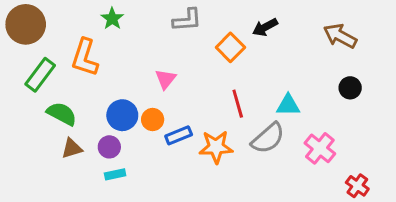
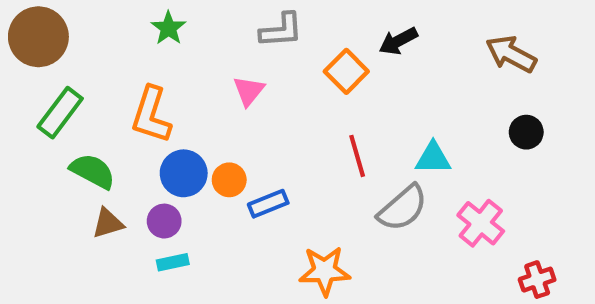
orange L-shape: (85, 58) -> (151, 115), moved
pink triangle: (166, 79) -> (249, 91), moved
orange star: (216, 147) -> (325, 271), moved
red cross: (357, 186) -> (537, 280), turned 35

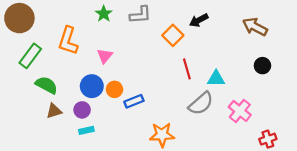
green star: (168, 28) -> (104, 14), moved
pink triangle: (249, 91) -> (105, 56), moved
orange L-shape: (151, 115) -> (68, 41), moved
red line: (357, 156) -> (187, 69), moved

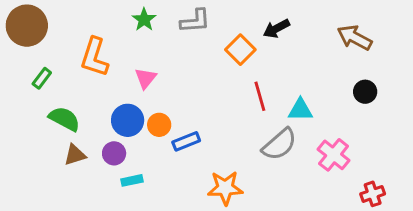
green rectangle: (30, 56) -> (42, 78), size x0.6
cyan rectangle: (86, 130) -> (132, 180), moved

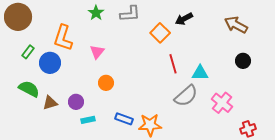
green semicircle: (64, 119) -> (29, 89), moved
blue circle: (128, 120) -> (50, 63), moved
blue rectangle: (186, 141) -> (124, 119), moved, turned 42

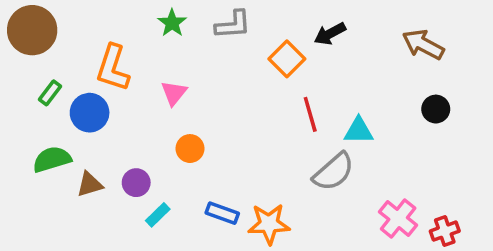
green semicircle: (29, 89) -> (52, 159), turned -45
pink cross: (222, 103) -> (398, 218), moved
cyan rectangle: (88, 120) -> (158, 215), turned -32

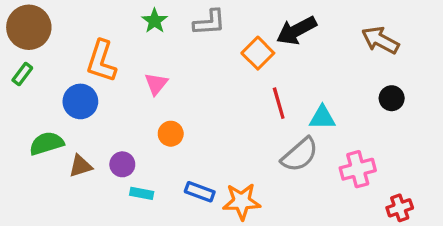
black arrow: (330, 34) -> (296, 31), size x1.4
green rectangle: (50, 93) -> (22, 74), moved
cyan rectangle: (158, 215) -> (142, 193), turned 55
pink cross: (398, 218) -> (358, 169), moved, turned 36

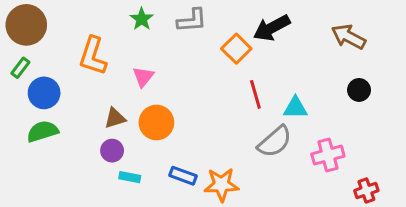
blue circle: (80, 101) -> (44, 93), moved
orange circle: (171, 134) -> (156, 122), size x1.5
brown triangle: (80, 166) -> (115, 118), moved

